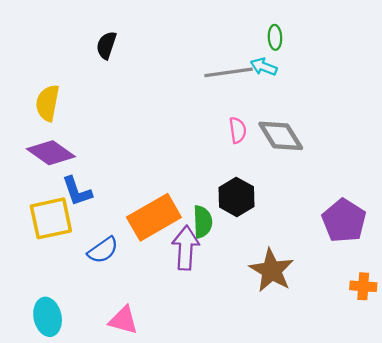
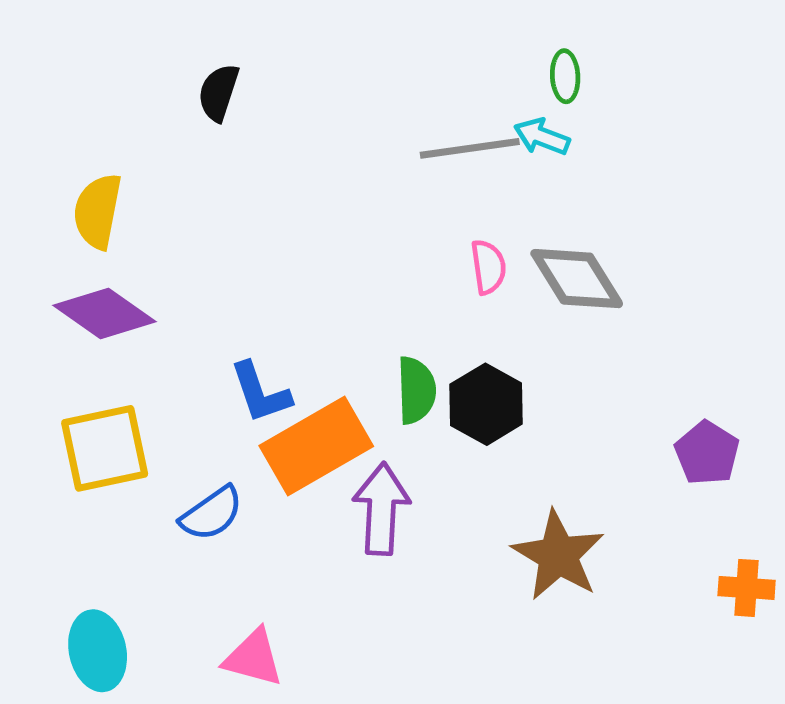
blue L-shape: (77, 191) -> (260, 393), moved
purple pentagon: (344, 221) -> (707, 453), size x0.7
green semicircle: (203, 222) -> (416, 390), moved

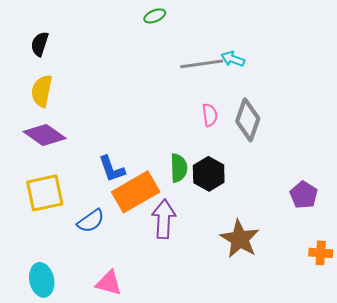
green ellipse: (565, 76) -> (155, 16), moved, turned 70
black semicircle: (219, 93) -> (40, 44), moved
gray diamond: (577, 279) -> (248, 120), turned 51

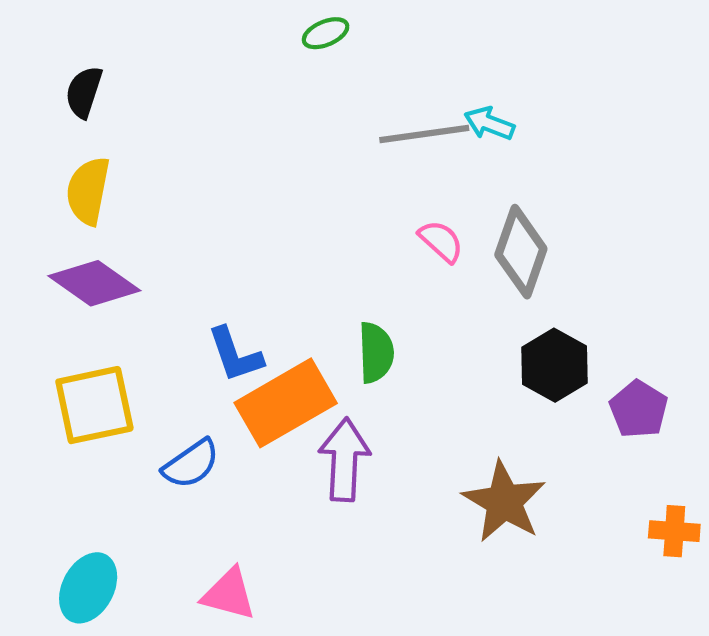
pink semicircle: (210, 115) -> (441, 241), turned -40
black hexagon: (209, 174) -> (555, 365), moved
cyan ellipse: (42, 280) -> (88, 588), turned 40

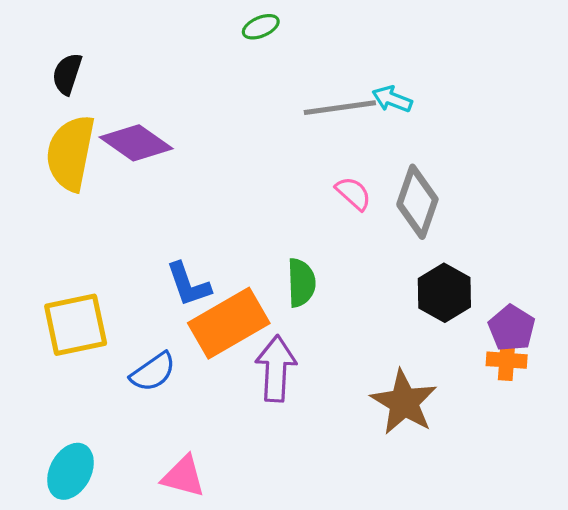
yellow semicircle: (88, 191) -> (70, 153), size x1.4
purple diamond: (94, 283) -> (136, 143), moved
orange cross: (674, 531) -> (507, 360), moved

